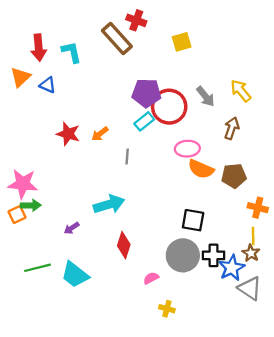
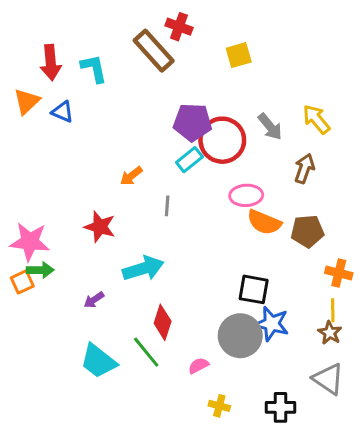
red star: (68, 134) -> (100, 227), moved
black cross: (213, 255) -> (281, 407), moved
green line: (37, 268) -> (146, 352), moved, turned 65
blue star: (232, 268) -> (272, 324), moved, turned -30

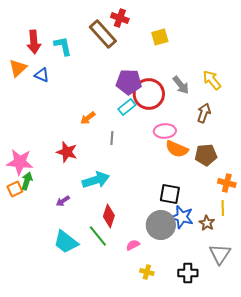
green arrow: (40, 270) -> (27, 181), turned -72
brown star: (330, 333) -> (207, 223), moved
gray triangle: (328, 379) -> (220, 254), turned 30

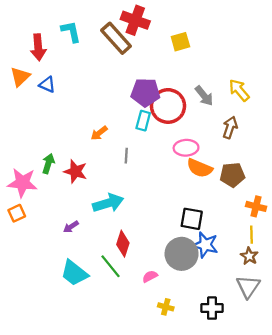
red cross: (120, 18) -> (135, 20), size x1.4
cyan L-shape: (63, 46) -> (71, 32), moved
cyan rectangle: (127, 107) -> (143, 121), turned -36
green arrow: (27, 181) -> (48, 164), moved
brown star: (207, 223) -> (249, 256), moved

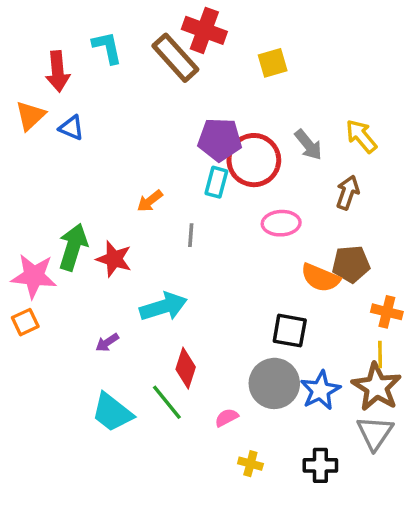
green arrow: (48, 164) -> (73, 247), size x1.5
orange semicircle: (200, 168) -> (320, 278), moved
blue star: (205, 245) -> (320, 390), moved, turned 30
brown star: (249, 256) -> (377, 387), size x1.8

